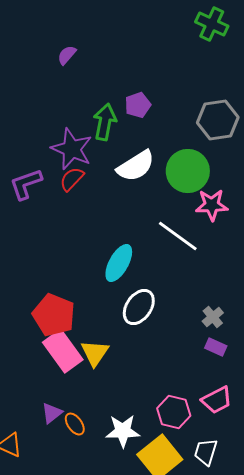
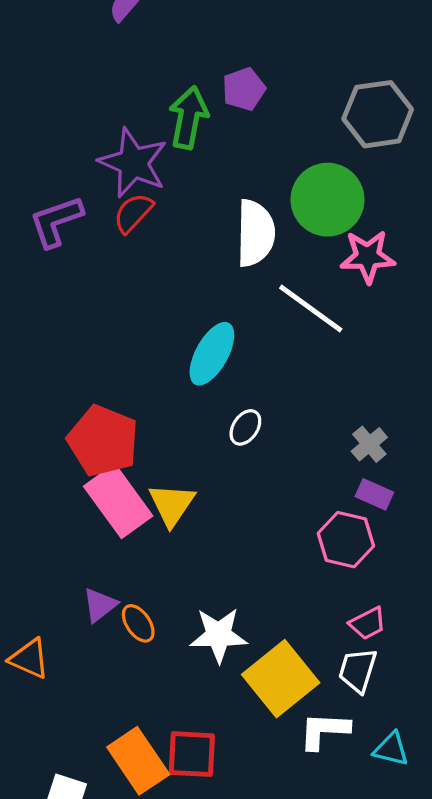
white semicircle: (136, 166) -> (255, 233), moved, turned -57
white ellipse: (139, 307) -> (245, 427), size x0.6
pink trapezoid: (217, 400) -> (368, 623), moved, size x0.7
pink hexagon: (174, 412) -> (346, 540), moved

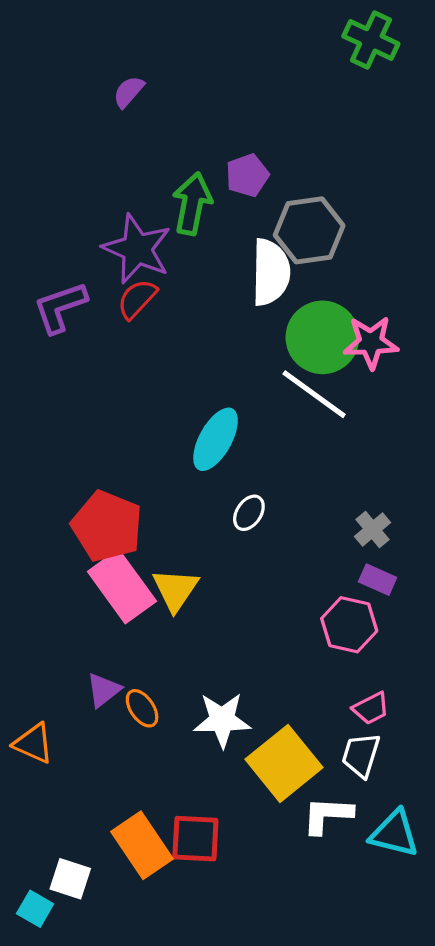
gray hexagon: (378, 114) -> (309, 230), moved
green circle: (327, 200) -> (322, 337), moved
white semicircle: (255, 233) -> (271, 272), moved
cyan triangle: (391, 749) -> (394, 834), size x1.4

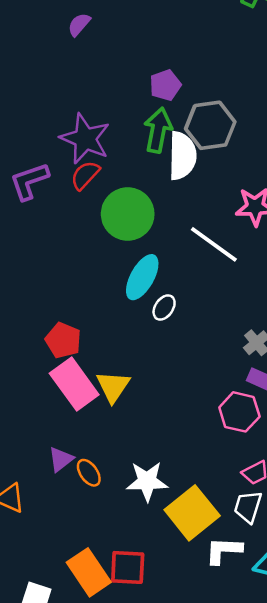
green arrow: (192, 204) -> (158, 130), moved
green circle: (322, 337) -> (128, 214), moved
white ellipse: (249, 513) -> (164, 308), moved
red pentagon: (107, 526) -> (63, 340), size x0.7

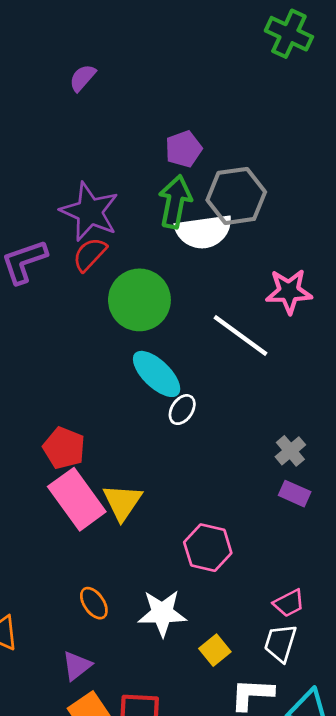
white semicircle: (182, 156) -> (204, 232), turned 81
cyan ellipse: (142, 277) -> (157, 374), turned -75
pink hexagon: (239, 412) -> (208, 548), moved
purple triangle: (61, 459) -> (77, 666), moved
yellow square: (192, 513) -> (215, 650), size x0.5

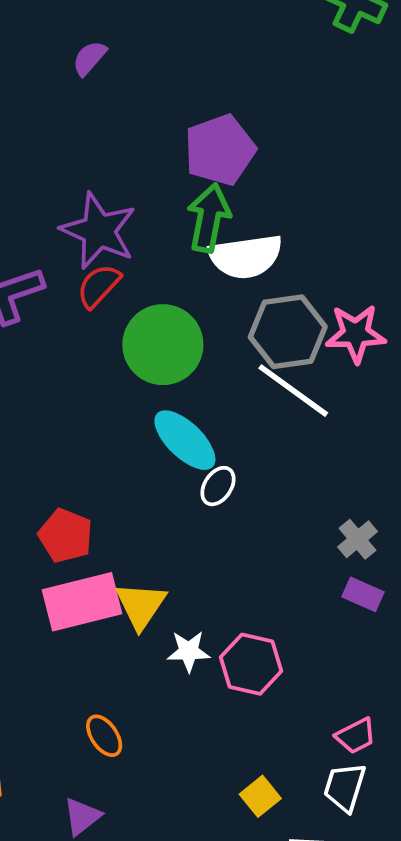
purple pentagon: (184, 149) -> (220, 150), size x1.5
gray hexagon: (236, 196) -> (288, 332), moved
pink rectangle: (77, 499) -> (82, 602), turned -68
white star: (162, 613) -> (189, 651), moved, size x0.7

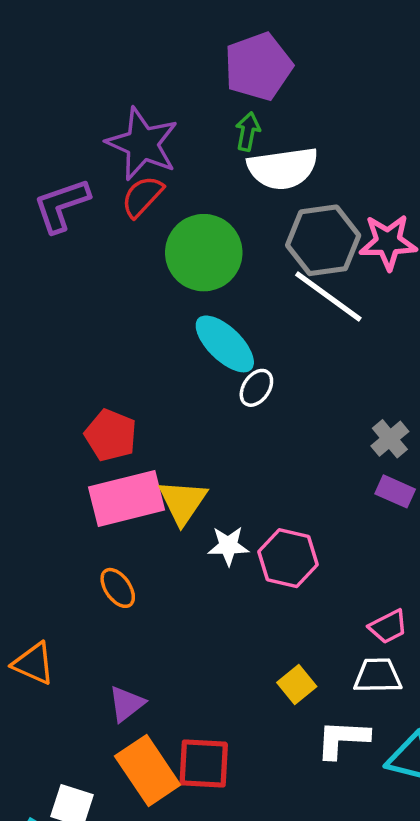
green arrow: (209, 218) -> (248, 132), size x0.6
orange ellipse: (104, 736) -> (118, 588), moved
white trapezoid: (345, 787) -> (378, 676), turned 72

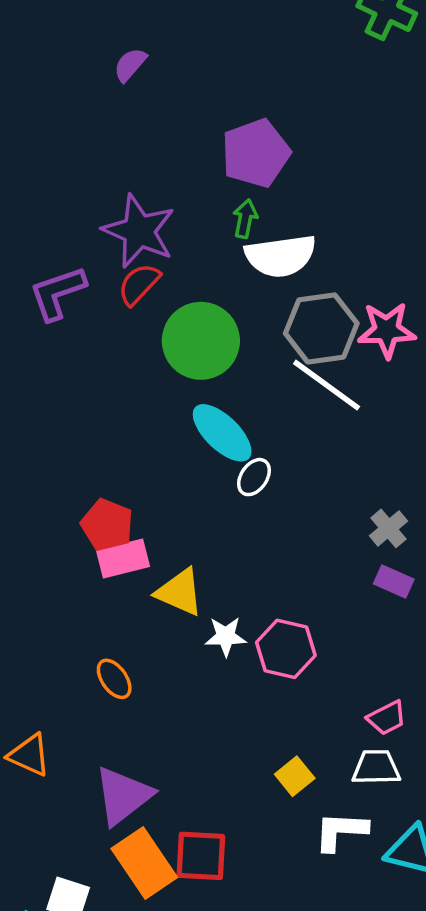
pink rectangle: (127, 498) -> (123, 559), moved, size x0.7
yellow triangle: (183, 502) -> (180, 592), turned -40
purple triangle: (127, 704) -> (123, 796), size x1.6

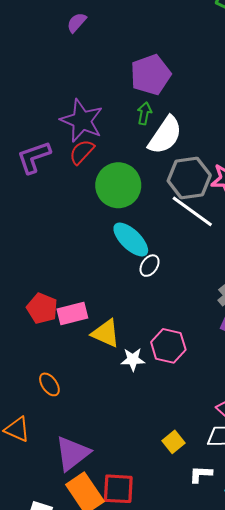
white semicircle: (281, 256) -> (165, 135), turned -48
red pentagon: (107, 525) -> (42, 308), moved
pink hexagon: (286, 649) -> (168, 346), moved
orange ellipse: (114, 679) -> (49, 384), moved
white L-shape: (341, 831) -> (201, 474), size x0.7

